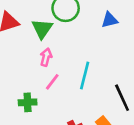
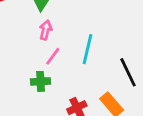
green cross: (28, 102) -> (41, 81), moved

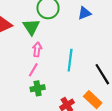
pink line: (53, 56) -> (33, 70), moved

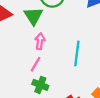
green cross: (38, 88) -> (40, 85), turned 32

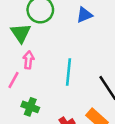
pink line: (36, 64) -> (14, 80), moved

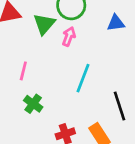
pink arrow: (28, 60) -> (69, 37), moved
pink line: (14, 80) -> (23, 71), turned -30

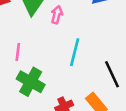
green cross: (33, 104) -> (31, 82), size x1.5

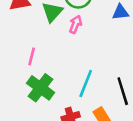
cyan line: (75, 52) -> (86, 84), moved

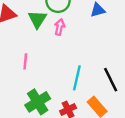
green cross: (40, 88) -> (38, 102), moved, turned 30

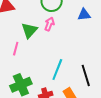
green triangle: (37, 19) -> (29, 30), moved

